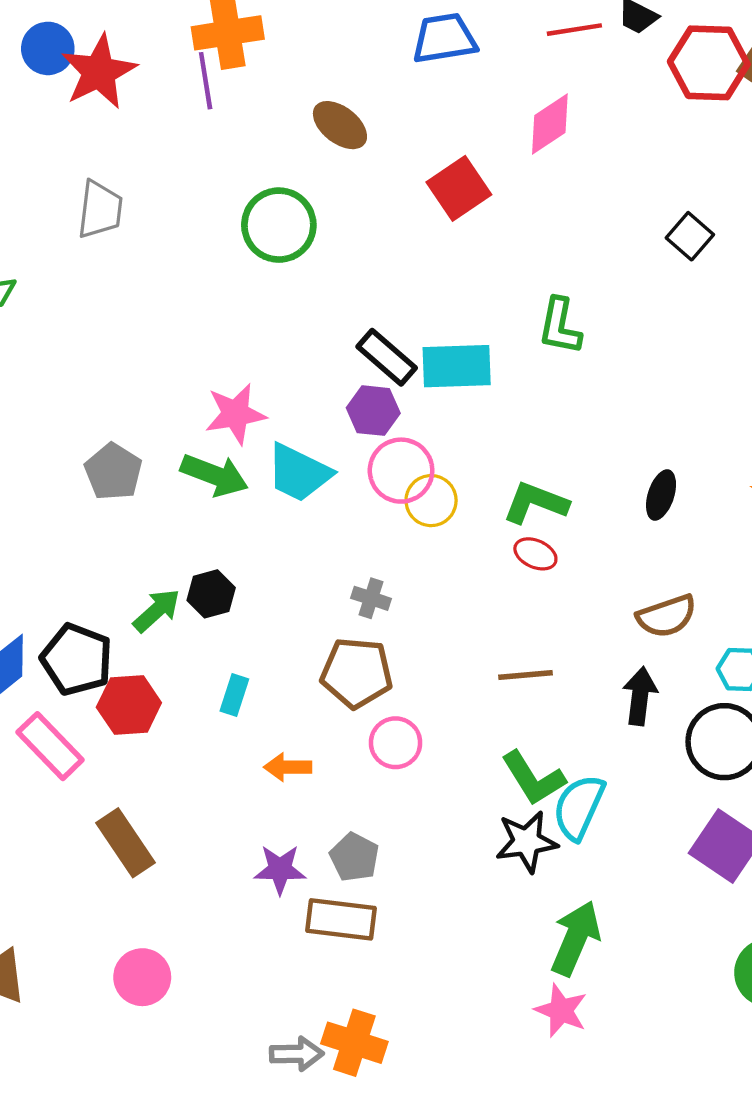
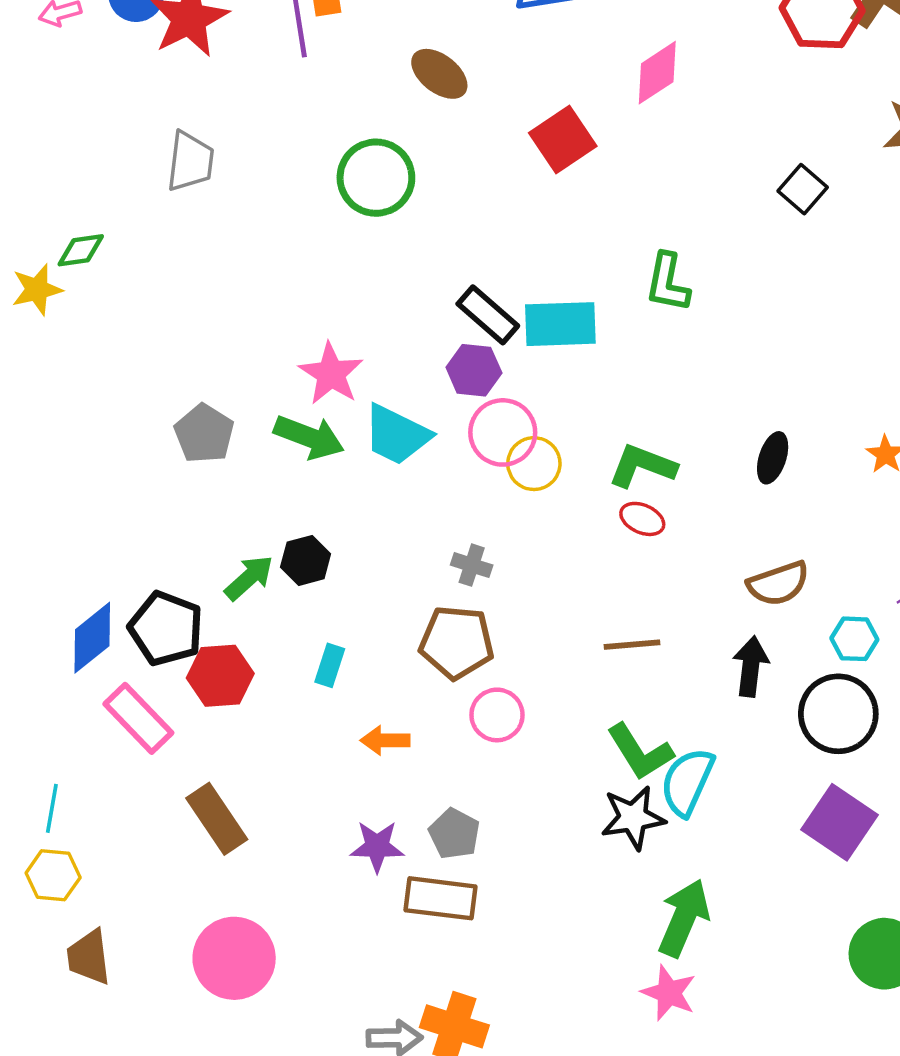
pink star: (236, 414) -> (331, 374), turned -30
pink circle: (142, 977) -> (234, 958), size x1.4

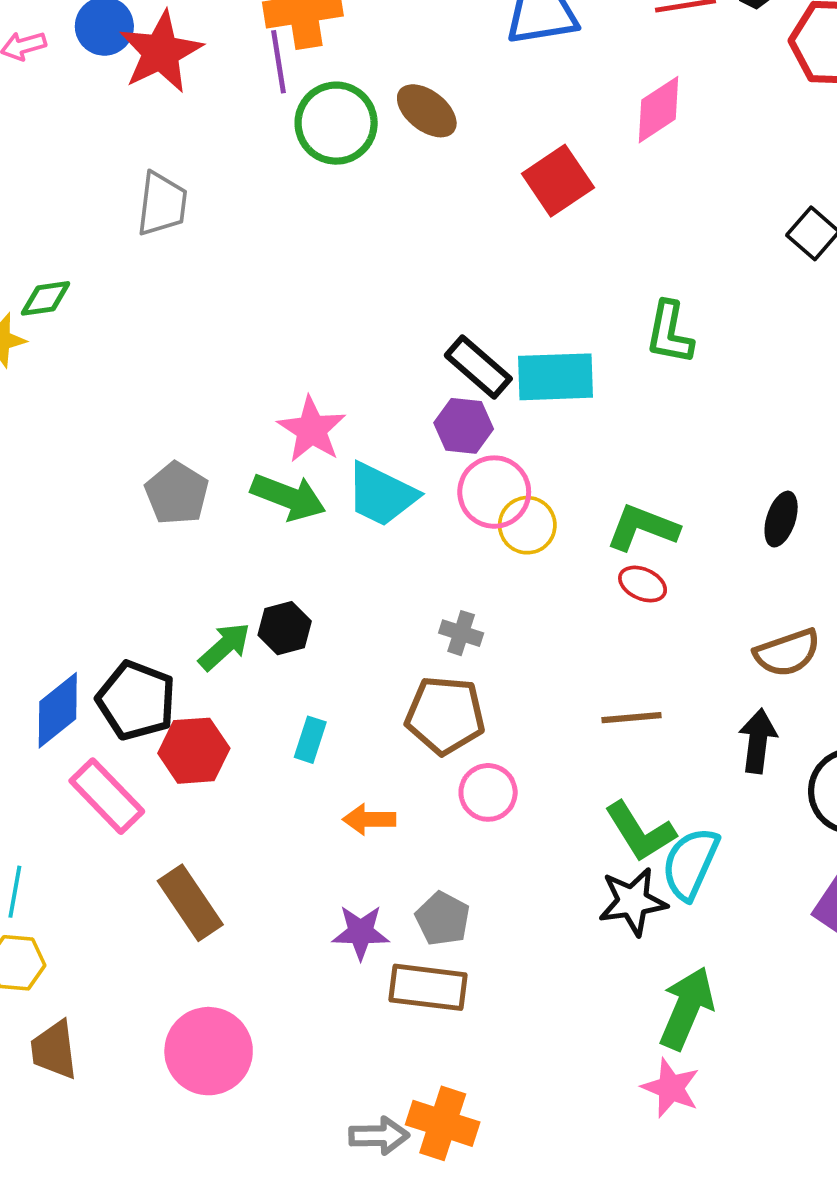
green circle: (376, 178) -> (336, 123), moved

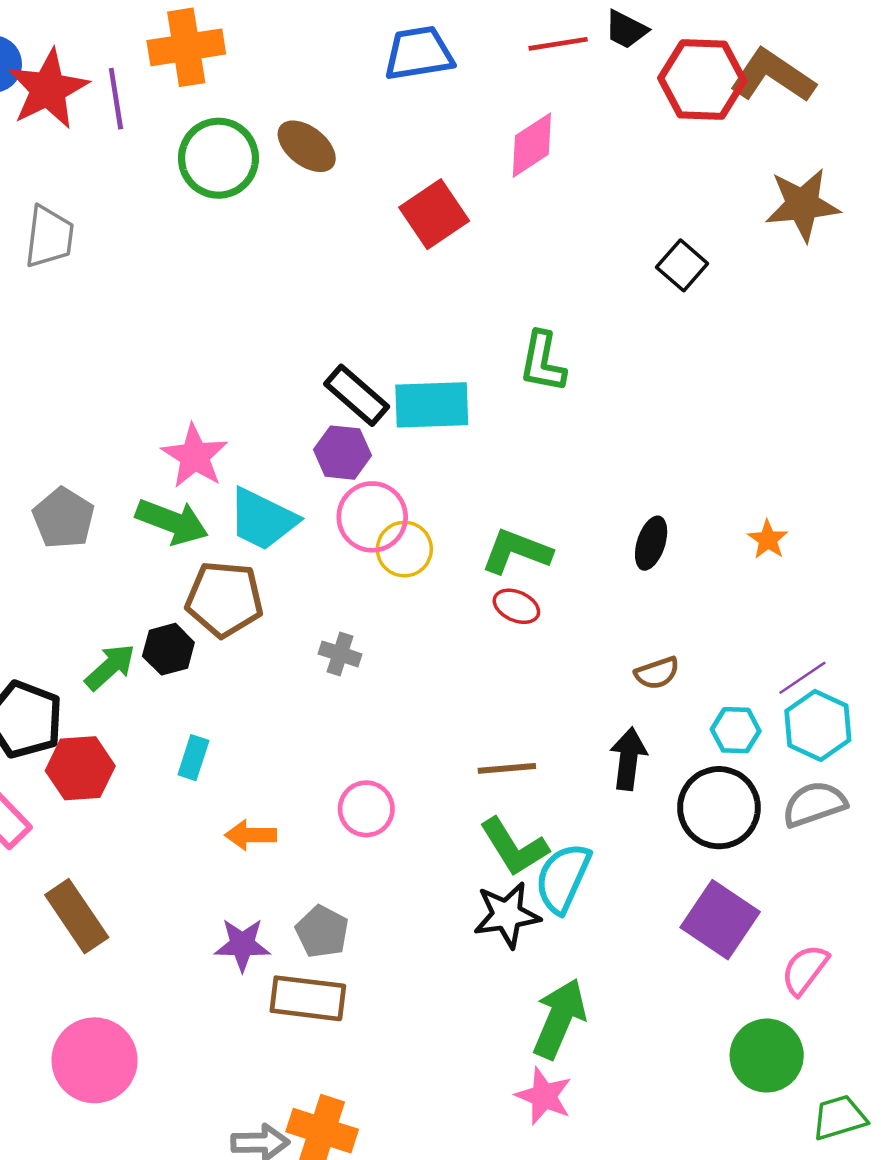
purple line: (278, 62) -> (116, 99), moved
brown semicircle: (787, 653) -> (657, 673), size x0.7
brown pentagon: (445, 715) -> (224, 599), moved
brown line: (632, 718) -> (507, 768), moved

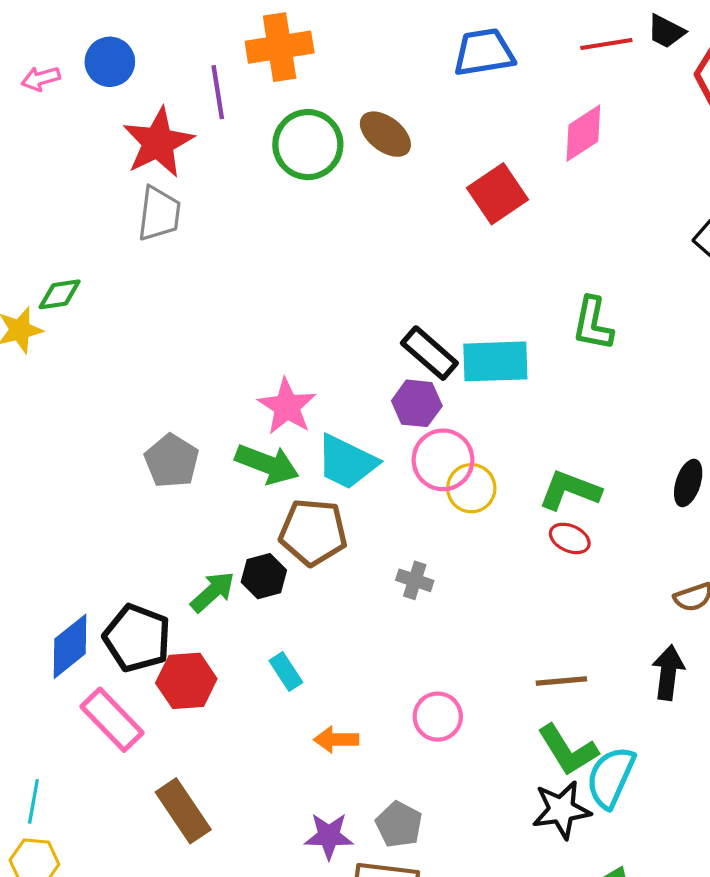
red star: (48, 89) -> (158, 142), moved
cyan rectangle: (193, 758) -> (286, 672), turned -51

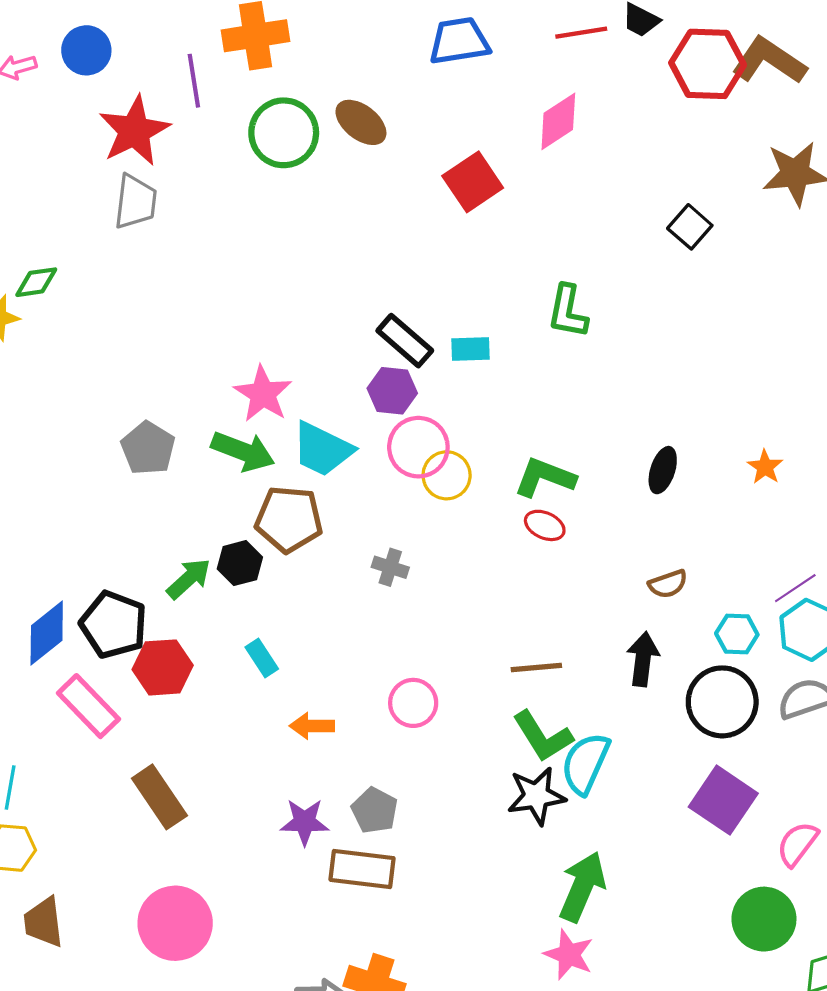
cyan rectangle: (495, 361) -> (471, 349), size x0.6

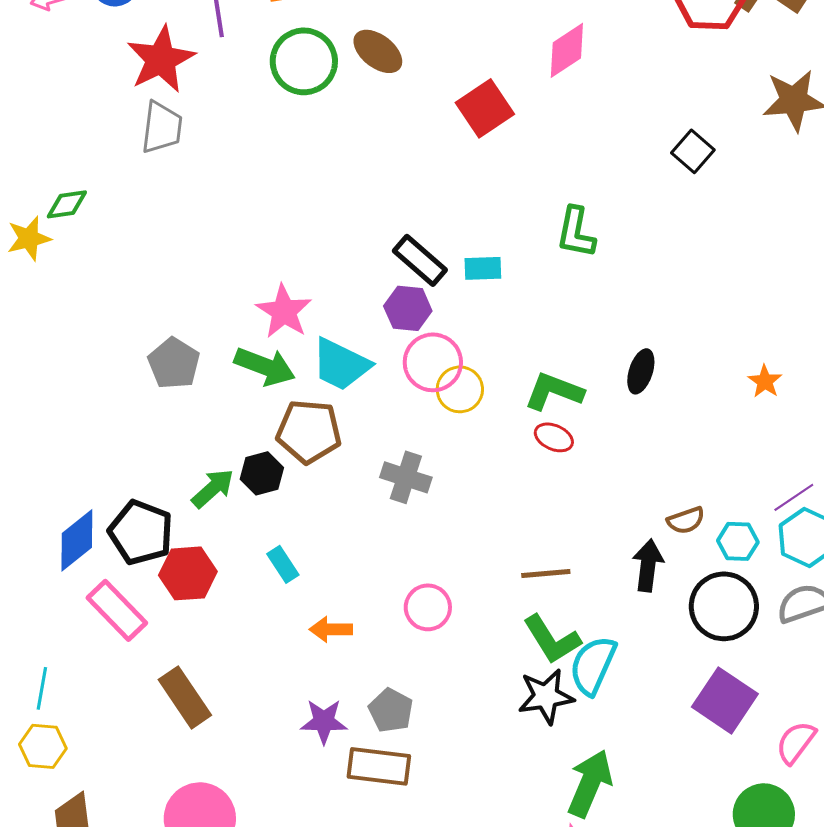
black ellipse: (663, 470) -> (641, 371), moved
gray cross: (390, 567) -> (406, 477), size x1.4
brown semicircle: (668, 584) -> (686, 520), moved

